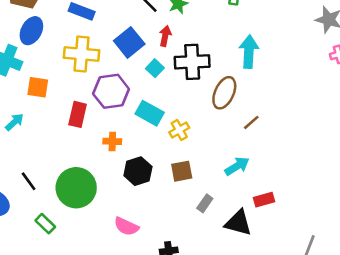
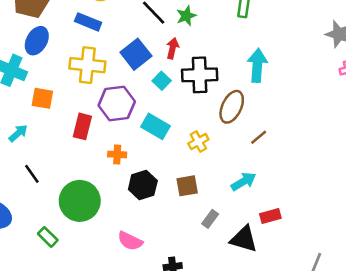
yellow cross: (179, 130) -> (198, 142), moved
black line: (29, 181) -> (32, 174), moved

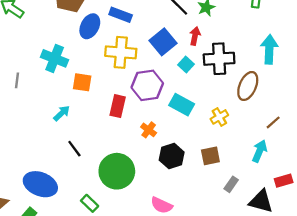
blue ellipse: (37, 41) -> (90, 26), moved
brown line: (259, 137) -> (273, 122), moved
orange cross: (117, 154) -> (149, 130), turned 35
cyan arrow: (243, 182) -> (260, 151), turned -35

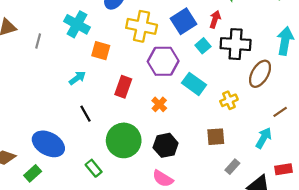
red rectangle: (118, 106) -> (123, 87), moved
black hexagon: (172, 156) -> (166, 145), moved

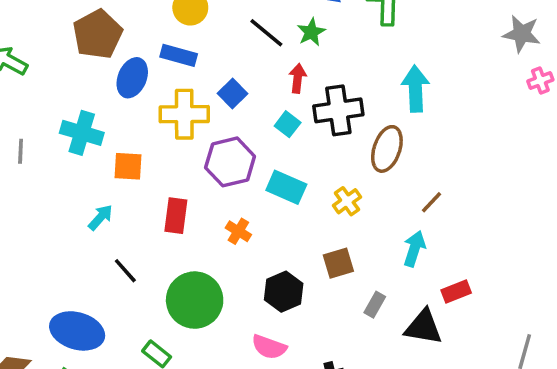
blue square: (183, 21) -> (233, 93), moved, size x0.7
gray line: (38, 41) -> (21, 151), moved
black hexagon: (166, 145) -> (284, 292), moved

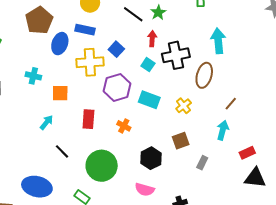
cyan cross: (82, 133) -> (33, 76), size x0.7
black triangle: (424, 327) -> (255, 178), moved

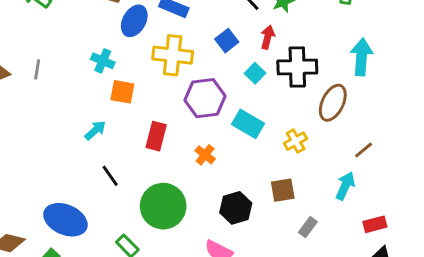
blue square: (116, 49) -> (227, 41), moved
cyan cross: (33, 76) -> (103, 61), moved

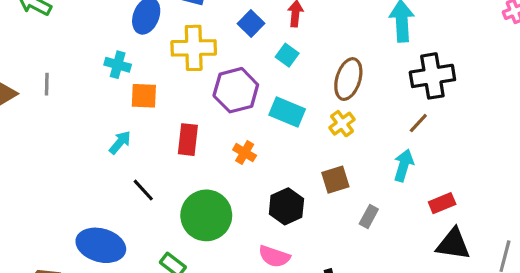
black cross: (297, 67) -> (432, 76), moved
brown ellipse: (333, 103) -> (348, 79), moved

